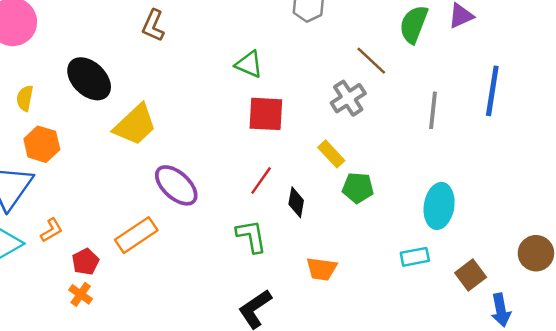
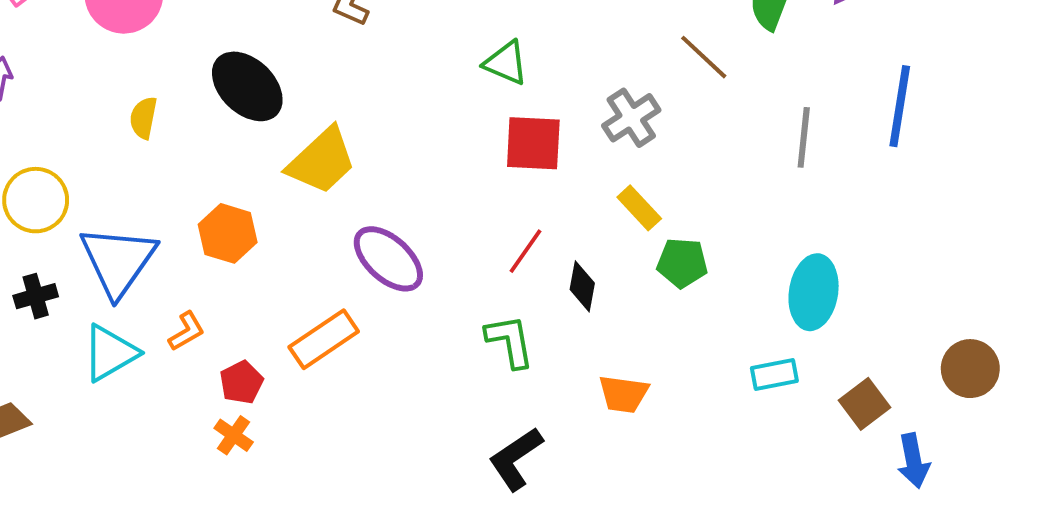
gray cross: (348, 98) -> (631, 118), moved
orange hexagon: (42, 144) -> (228, 233), moved

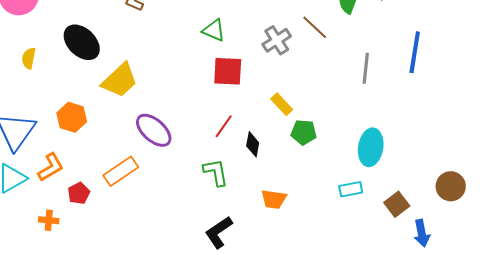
gray cross: (631, 118) -> (277, 40), moved
orange L-shape: (187, 331) -> (51, 167), size x1.4
orange cross: (234, 435) -> (49, 220), moved, turned -30

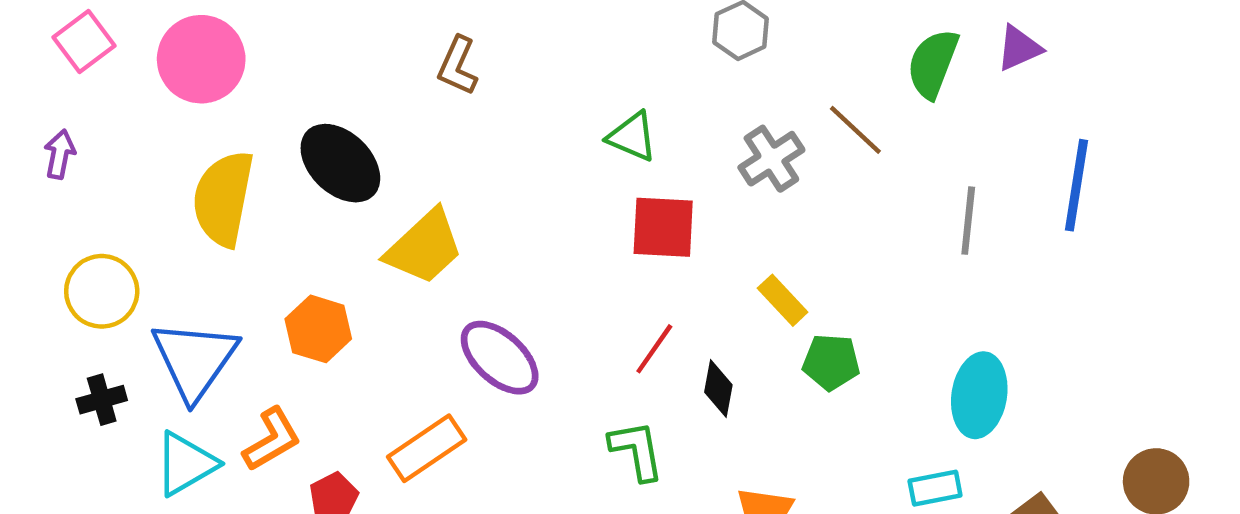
yellow semicircle: (29, 58) -> (223, 198), size x2.0

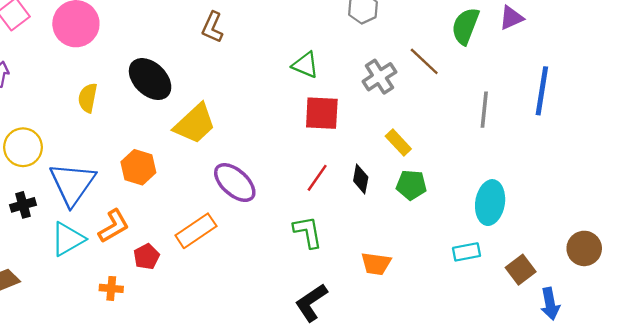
yellow semicircle: (223, 198) -> (88, 98), size x0.6
yellow rectangle: (783, 300) -> (398, 143), moved
black diamond: (718, 389) -> (361, 179), moved

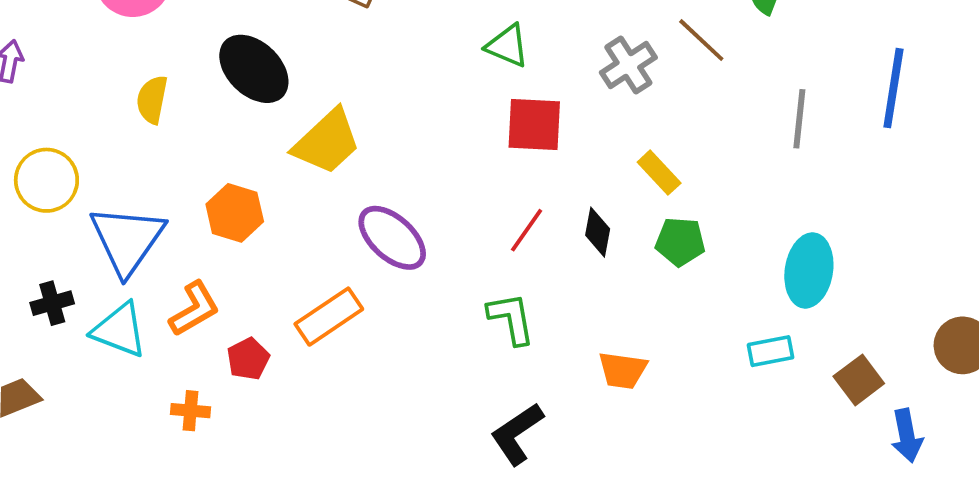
black cross: (23, 205) -> (52, 303), moved
cyan triangle: (68, 239) -> (119, 330), turned 51

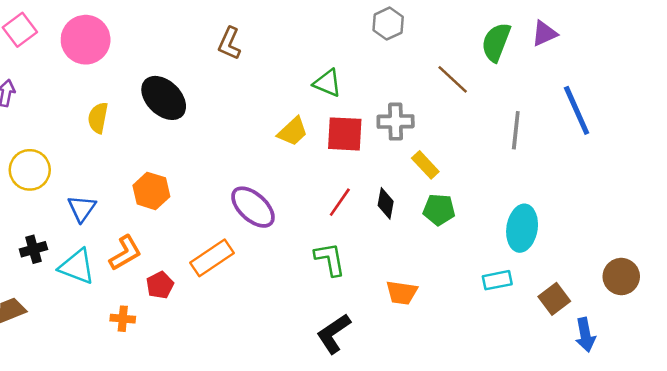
gray cross: (628, 65) -> (396, 122), moved, turned 32
blue line: (893, 88) -> (577, 110), turned -33
yellow trapezoid: (327, 142) -> (293, 131), moved, size x0.7
blue triangle: (127, 240) -> (82, 208), size x0.6

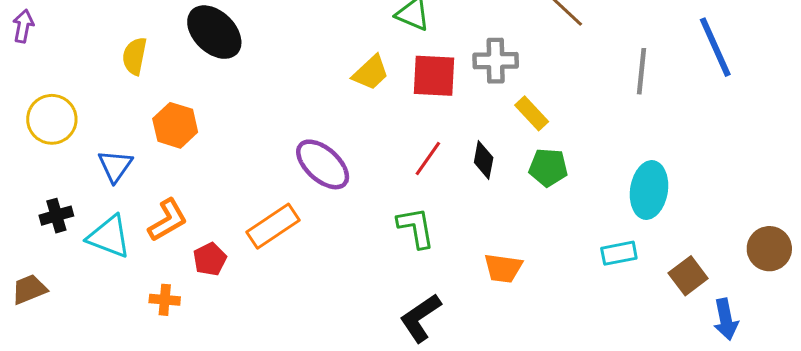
orange hexagon: (151, 191) -> (175, 125), moved

